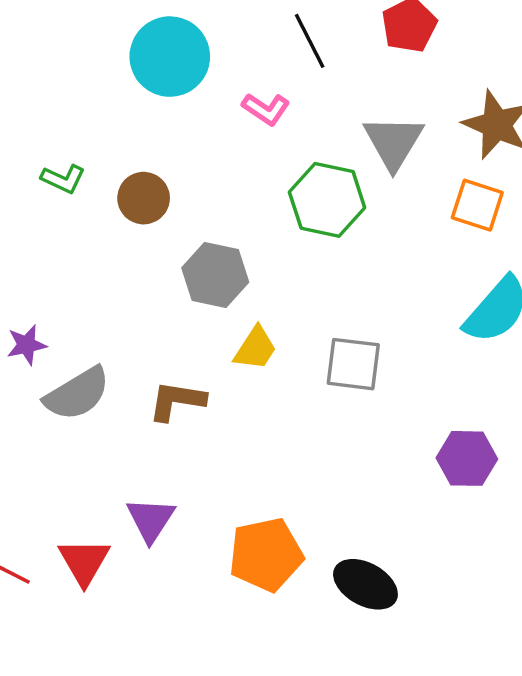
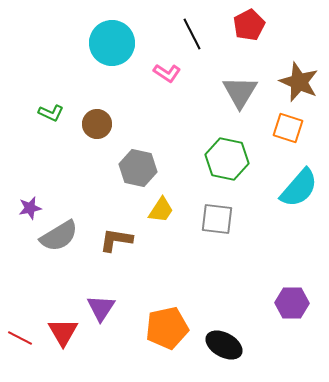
green hexagon: (327, 200) -> (227, 159), moved
purple hexagon: (467, 458) -> (292, 303), moved

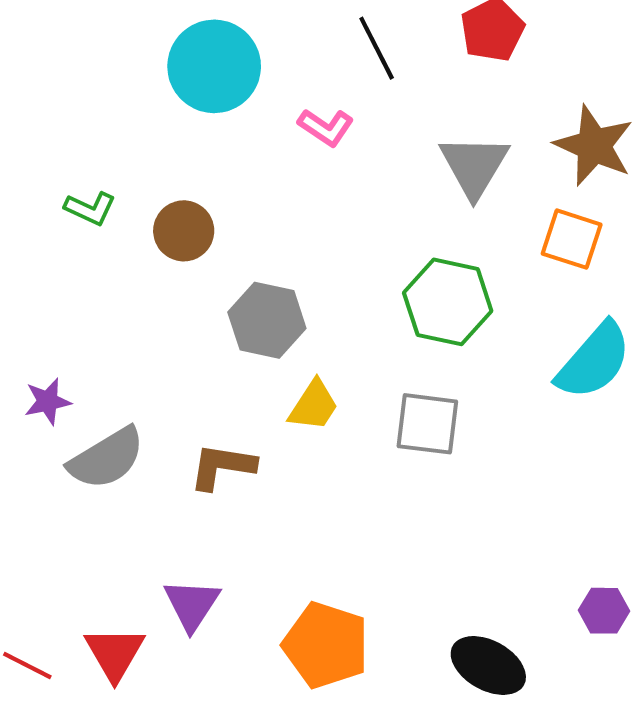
purple hexagon: (292, 303) -> (604, 611), moved, size x0.7
orange pentagon: (167, 328) -> (326, 645), turned 30
black ellipse: (224, 345) -> (488, 665), moved

